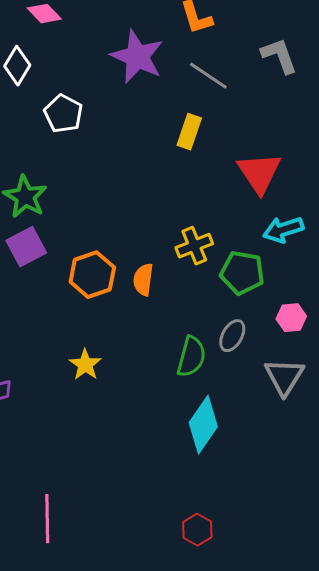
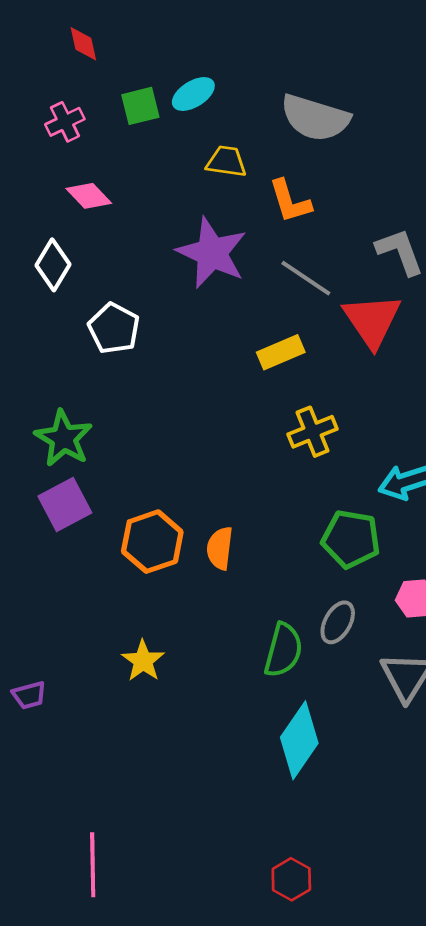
yellow rectangle: (189, 132) -> (281, 352), turned 48
red triangle: (259, 173) -> (372, 320), moved
yellow cross: (194, 246) -> (313, 432), moved

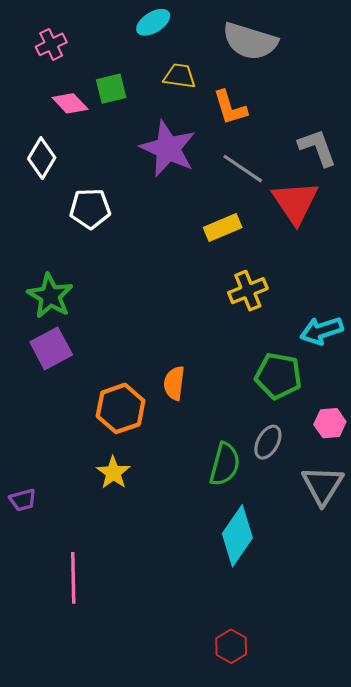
green square: (140, 106) -> (111, 89), moved
white pentagon: (114, 328) -> (90, 209), turned -30
orange hexagon: (152, 542) -> (121, 408), moved
pink line: (93, 865) -> (73, 578), moved

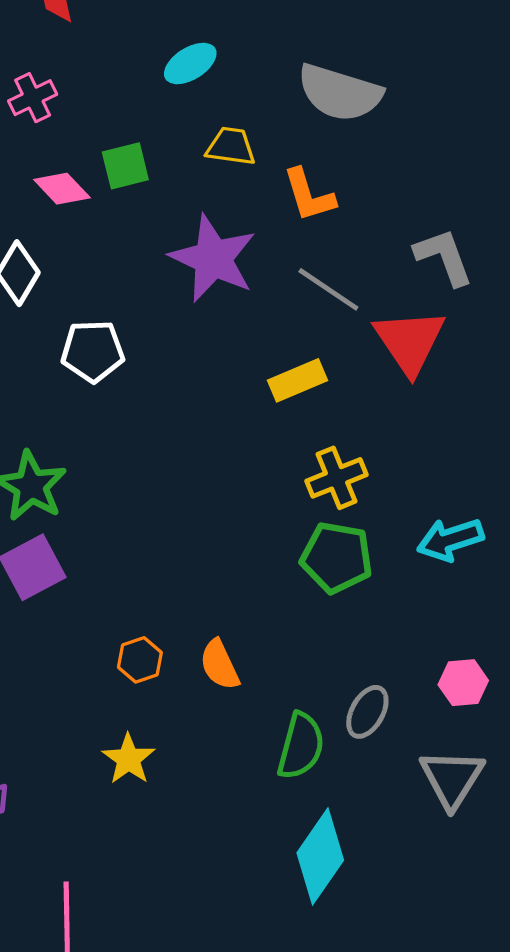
green pentagon: (278, 376) -> (337, 557), moved
orange semicircle: (174, 383) -> (220, 665), moved, turned -32
orange hexagon: (121, 408) -> (140, 660), size x0.6

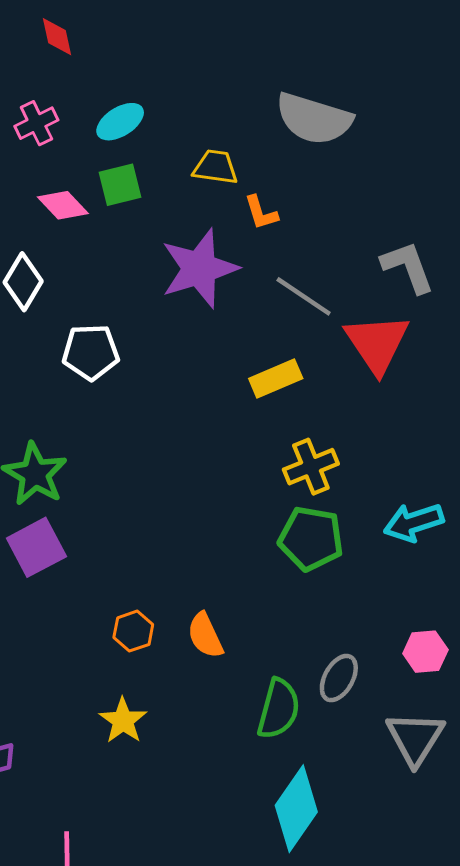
cyan ellipse: (190, 63) -> (120, 122), moved
orange L-shape: (309, 195) -> (261, 213), moved, size x0.7
purple star: (213, 258) -> (199, 268), turned 30

